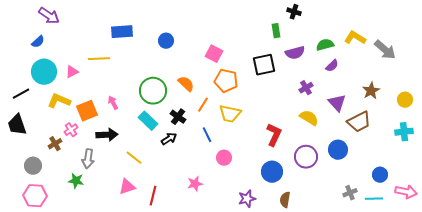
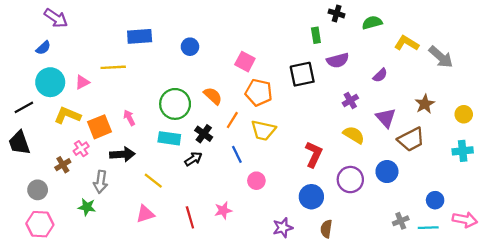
green semicircle: (325, 45) -> (372, 23), moved
cyan rectangle: (148, 121) -> (169, 138), turned -36
red line: (153, 196) -> (190, 217), moved, turned -30

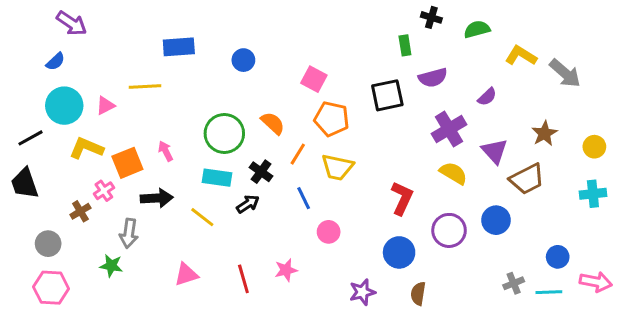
purple cross: (350, 101) -> (449, 129), size x1.6
yellow line: (153, 181) -> (202, 217), moved

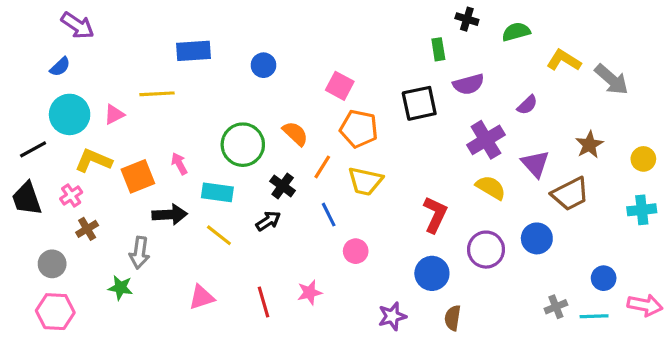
cyan rectangle: (217, 178) -> (217, 192), moved
pink cross: (104, 191) -> (71, 195), moved

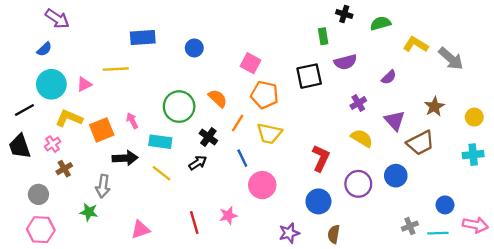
purple cross: (486, 140) -> (358, 103), size x0.6
pink circle: (356, 251) -> (262, 185), size x1.5
pink triangle: (201, 297) -> (140, 230), moved

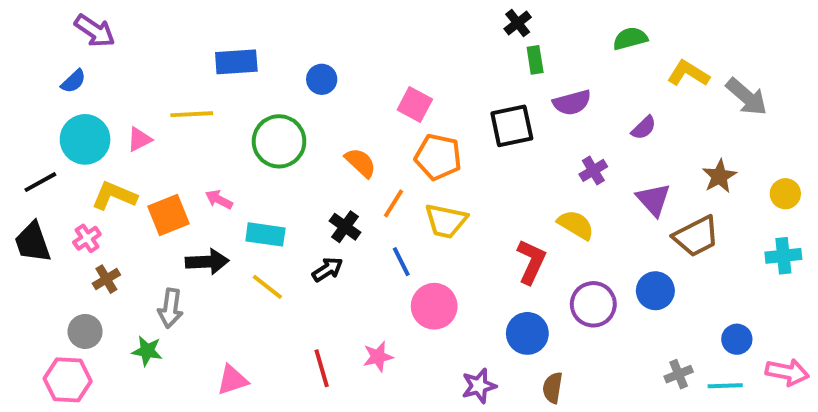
black cross: (344, 14) -> (518, 23), moved, turned 35
green circle: (179, 107) -> (279, 141), moved
pink arrow: (132, 121) -> (219, 200), turned -35
yellow semicircle: (362, 138) -> (576, 225), moved
gray circle: (38, 194) -> (85, 331), moved

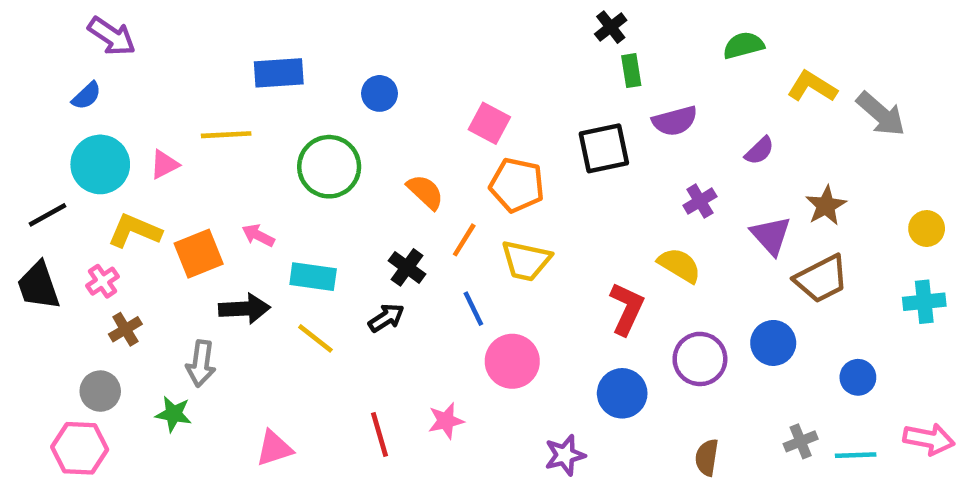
brown star: (719, 176) -> (826, 206), moved
blue circle: (737, 339) -> (858, 377), moved
brown semicircle: (553, 388) -> (707, 457), moved

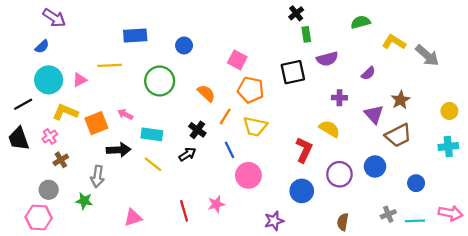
purple cross: (700, 201) -> (339, 98), turned 32

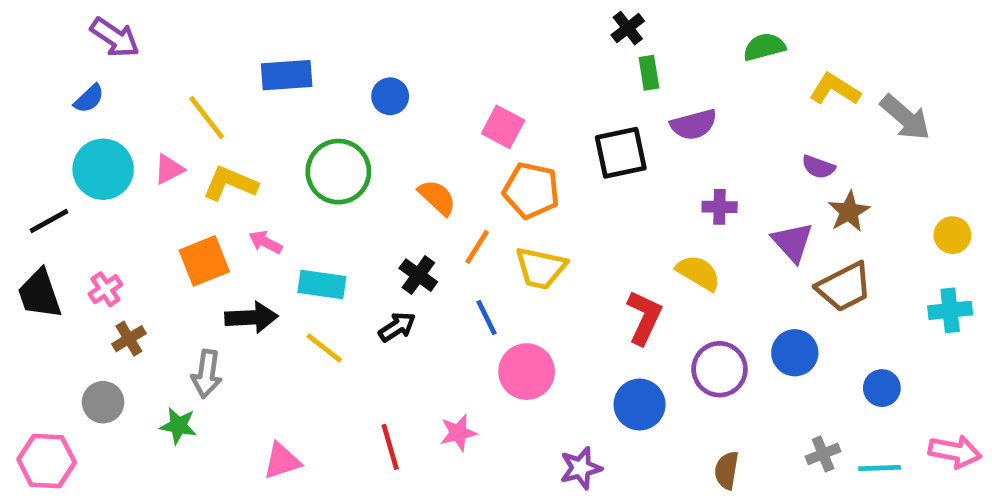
yellow line: (110, 65) -> (207, 117), moved, turned 55
purple semicircle: (368, 73) -> (818, 167), moved, turned 64
yellow L-shape: (65, 112) -> (230, 183), moved
pink hexagon: (39, 218) -> (47, 461), moved

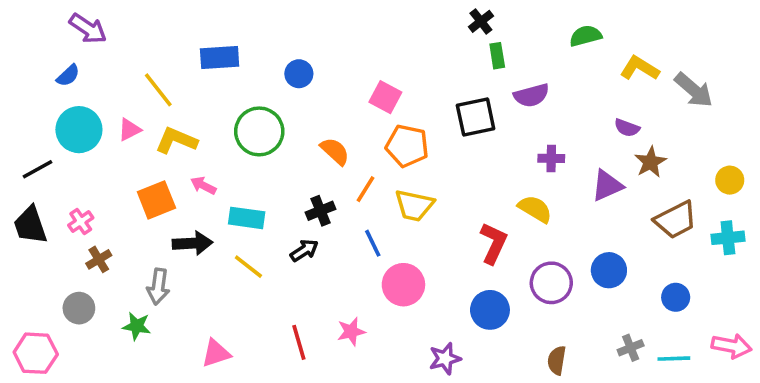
purple triangle: (792, 242) -> (607, 185), turned 48
black cross: (418, 275) -> (321, 211), turned 32
brown trapezoid: (844, 287) -> (676, 220), moved

